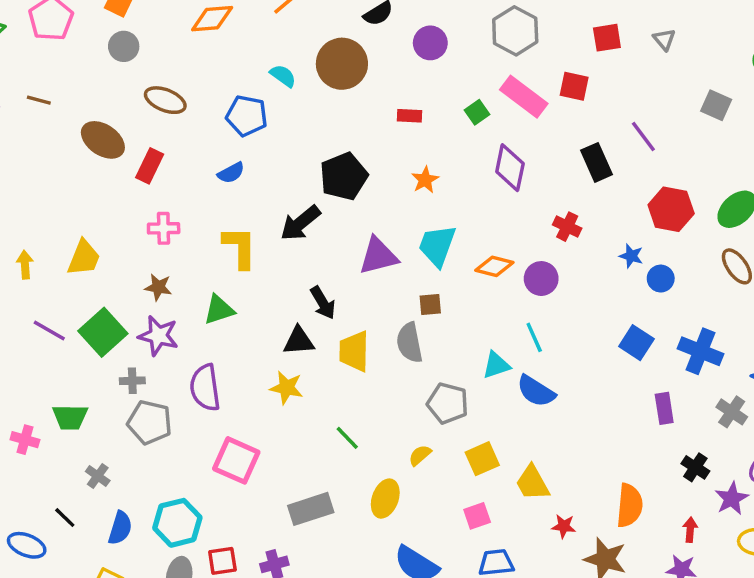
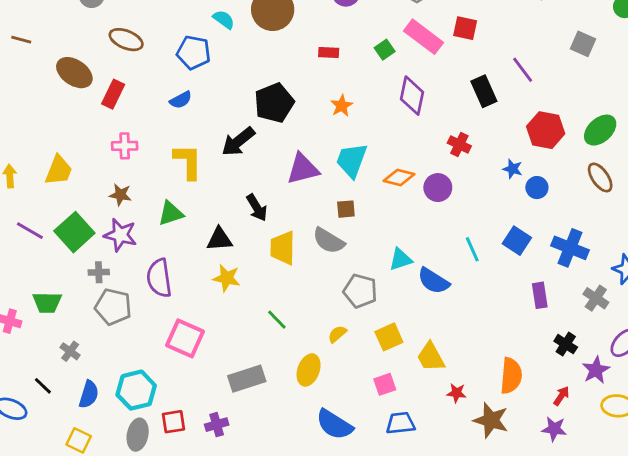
cyan line: (534, 337) -> (472, 249), moved
black triangle: (299, 341) -> (219, 239), moved
gray semicircle: (409, 343) -> (329, 241), turned -48
red arrow: (690, 530) -> (561, 396), turned 30

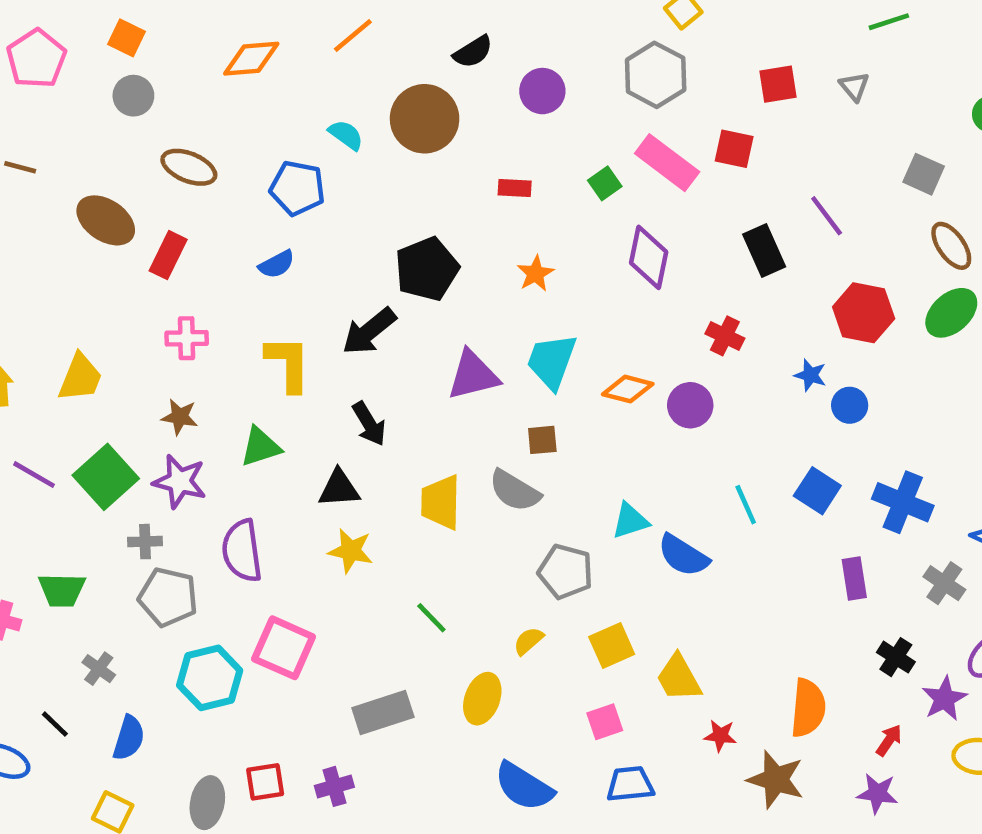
brown ellipse: (600, 177) -> (951, 246), moved
black arrow: (257, 208) -> (369, 424), moved
cyan hexagon: (136, 390) -> (210, 678), moved

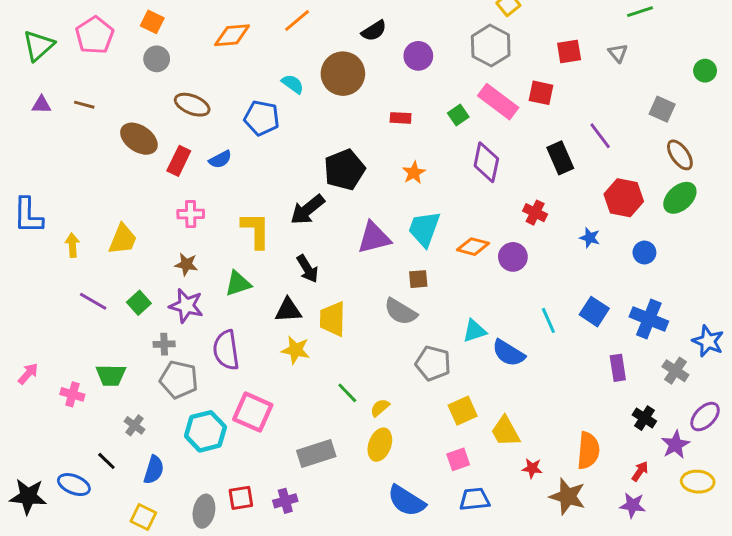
blue semicircle: (277, 264) -> (220, 159), moved
blue circle: (850, 405) -> (644, 252), moved
green square: (106, 477) -> (139, 303), size x0.6
yellow trapezoid: (441, 502) -> (333, 319), moved
yellow semicircle: (528, 641) -> (380, 408), moved

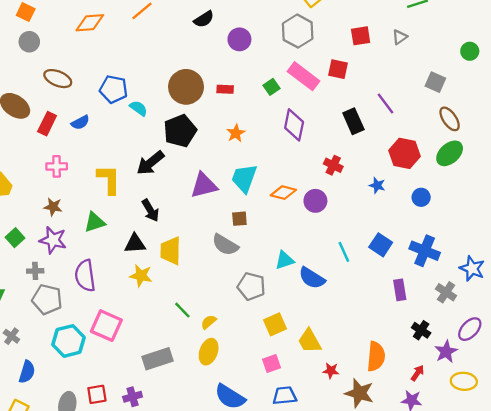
gray triangle: (618, 53) -> (400, 37), turned 35
brown circle: (343, 74) -> (186, 87), moved
cyan semicircle: (293, 84) -> (139, 108), moved

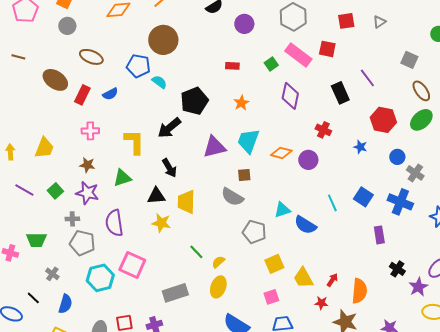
brown circle: (186, 87) -> (163, 40), moved
gray cross: (446, 292) -> (415, 173), moved
red arrow: (418, 373) -> (332, 280), moved

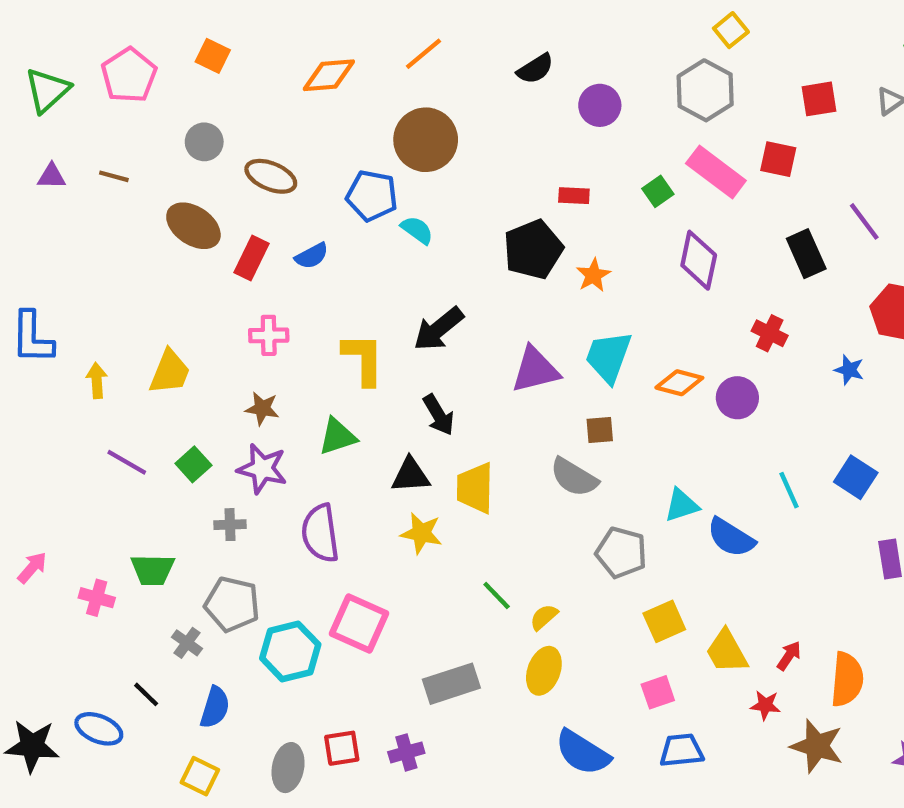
gray circle: (67, 26) -> (204, 142), moved
black pentagon: (194, 101) -> (533, 249), moved
gray pentagon: (82, 243) -> (232, 604), moved

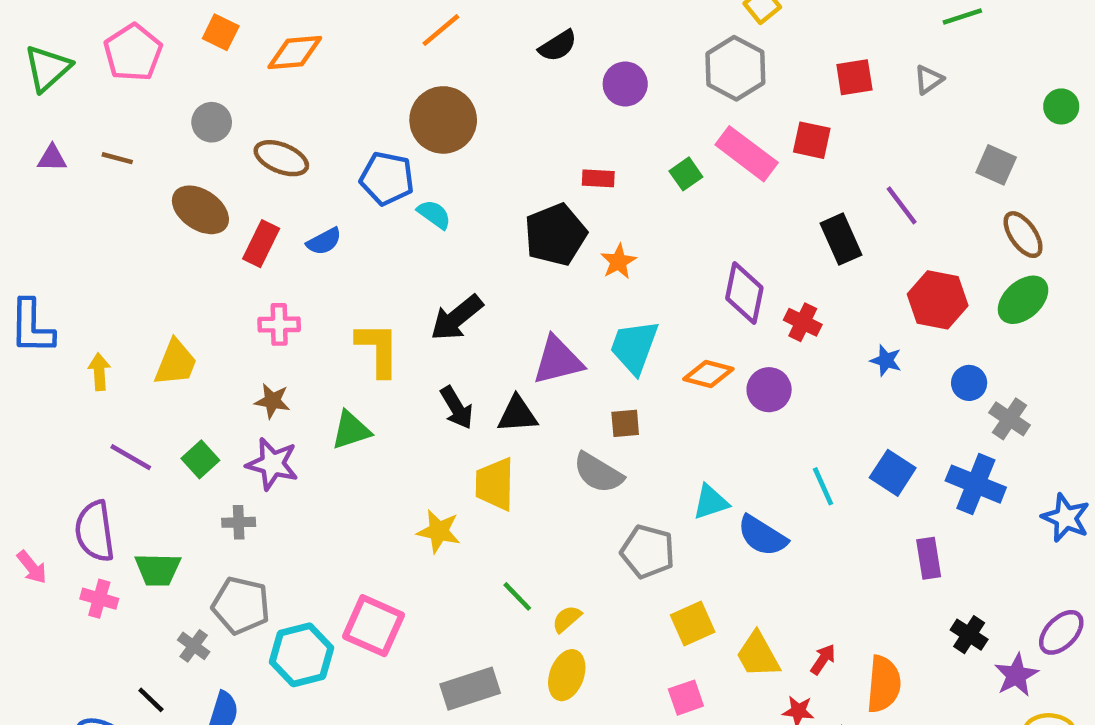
orange diamond: (329, 75) -> (295, 53), moved
purple diamond: (699, 260) -> (744, 293), moved
black triangle: (411, 475) -> (517, 414), moved
purple semicircle: (320, 533) -> (95, 531), moved
pink arrow: (32, 568) -> (32, 567), turned 100

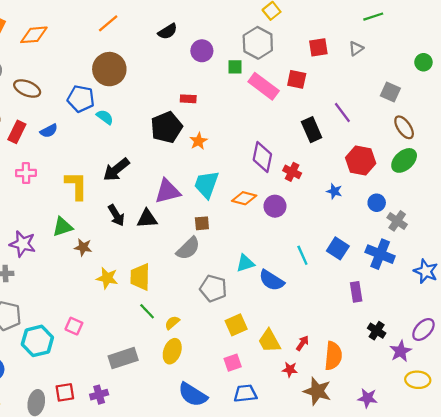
green square: (686, 174) -> (235, 67), moved, turned 35
brown star: (272, 401) -> (83, 247), moved
gray semicircle: (598, 473) -> (188, 248), turned -75
yellow trapezoid: (495, 484) -> (140, 277), moved
pink square: (373, 626) -> (74, 326), size x0.6

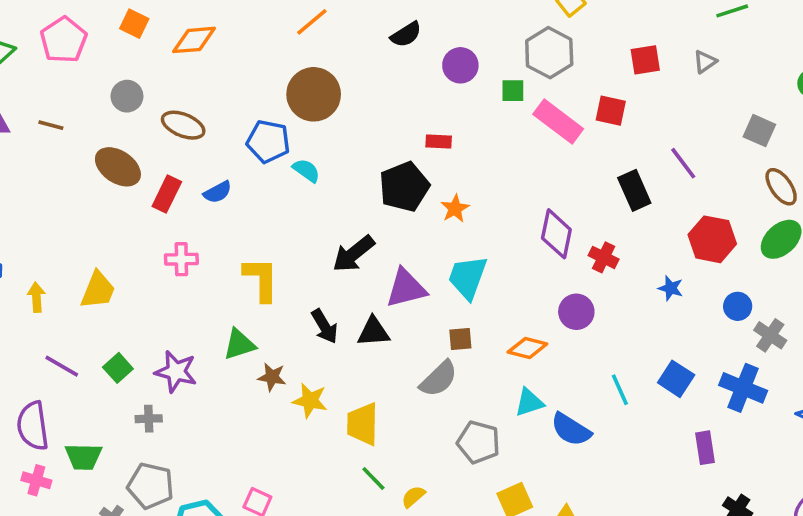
black arrow: (116, 170) -> (353, 254), moved
orange diamond: (244, 198) -> (527, 348), moved
yellow star: (107, 278) -> (310, 401), moved

